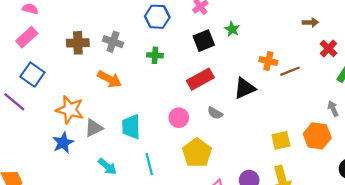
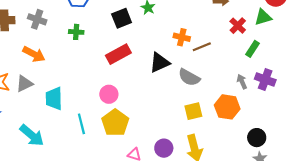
gray semicircle: (215, 113) -> (189, 77), moved, size x1.5
pink circle: (179, 118) -> (109, 94), moved
gray triangle: (94, 128) -> (24, 84), moved
cyan line: (149, 164) -> (81, 124), moved
cyan arrow: (107, 166) -> (32, 135), size x1.4

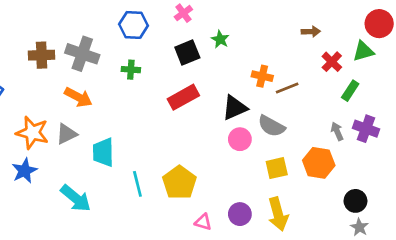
gray cross: (37, 19) -> (82, 54), size x1.4
pink circle: (109, 94) -> (240, 139), moved

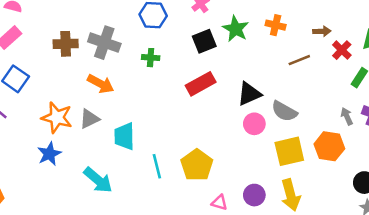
brown arrow: (311, 31) -> (322, 31), moved
green star: (220, 39) -> (236, 29), size x1.5
orange cross: (262, 76) -> (276, 25), moved
brown line: (287, 88) -> (299, 60), moved
yellow square: (277, 168) -> (289, 151), size x1.4

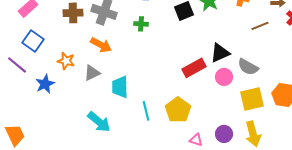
red rectangle: (201, 84) -> (194, 68), moved
orange star: (57, 118) -> (66, 61), moved, size x0.7
blue star: (49, 154) -> (45, 84), moved

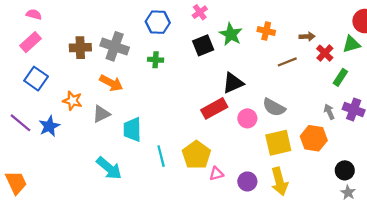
black triangle: (220, 53) -> (233, 83), moved
purple line: (17, 65) -> (21, 123), moved
pink triangle: (196, 140) -> (216, 174), moved, turned -32

